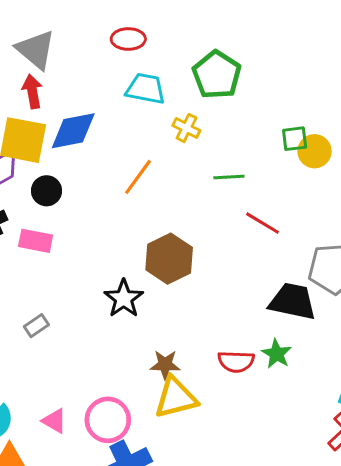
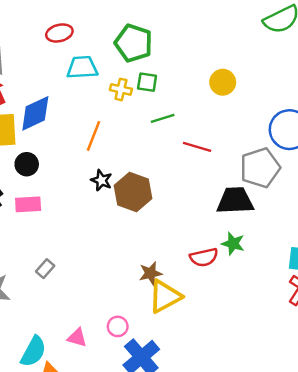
green square: (295, 139) -> (147, 82), moved, turned 30
black star: (124, 299) -> (101, 180), moved, size x0.7
pink circle: (108, 420) -> (118, 326), size x0.6

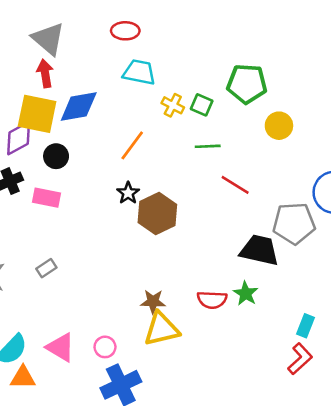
green pentagon: (134, 43) -> (247, 84), moved, turned -30
pink triangle: (77, 338) -> (61, 347), size x1.4

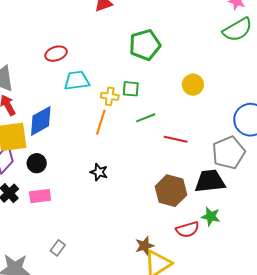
green pentagon: (247, 84) -> (145, 45), moved
orange line: (132, 145) -> (101, 122), moved
brown hexagon: (157, 214) -> (171, 191), moved

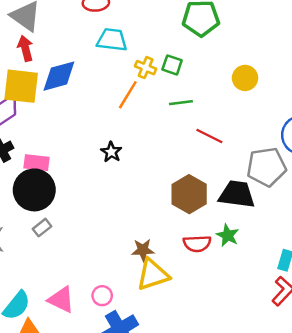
black circle: (37, 163) -> (34, 190), moved, size x1.8

